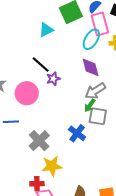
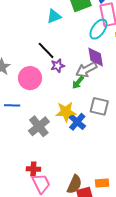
gray arrow: (95, 91) -> (86, 70), moved
green arrow: (90, 105) -> (78, 82), moved
yellow star: (52, 166) -> (66, 112), moved

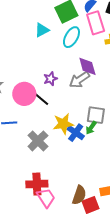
cyan ellipse: (98, 29) -> (71, 37), moved
black line: (46, 50) -> (40, 98), moved
green arrow: (78, 82) -> (91, 128), moved
red cross: (33, 169) -> (37, 184), size x1.5

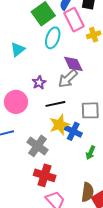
cyan triangle: (42, 30) -> (18, 49), moved
black line: (40, 98) -> (55, 104), moved, turned -42
green arrow: (91, 128) -> (90, 153), moved
red cross: (37, 184) -> (45, 175), moved, turned 30

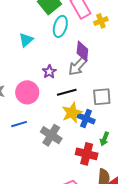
purple diamond: (73, 64) -> (82, 51), turned 35
red cross: (45, 175) -> (87, 154), moved

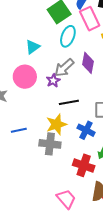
gray arrow: (78, 66) -> (64, 68), moved
pink circle: (27, 92) -> (25, 77), moved
yellow star: (72, 113) -> (56, 124), moved
gray cross: (51, 135) -> (50, 144), turned -30

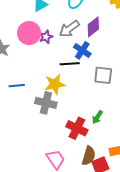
purple diamond: (88, 63) -> (93, 27), turned 35
purple star: (53, 81) -> (46, 37), moved
blue cross: (86, 130) -> (82, 50), moved

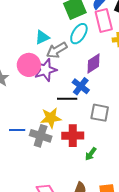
gray arrow: (69, 29) -> (57, 50), moved
purple star: (46, 37) -> (45, 70), size x1.6
blue line: (17, 86) -> (17, 130), moved
red cross: (77, 128) -> (73, 136), moved, turned -30

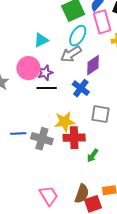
gray arrow: (57, 50) -> (71, 54), moved
purple star: (45, 70) -> (45, 73), size x0.7
black line: (67, 99) -> (47, 88), moved
yellow star: (51, 118) -> (65, 122), moved

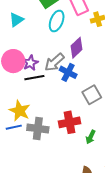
cyan triangle: (41, 40) -> (16, 20), moved
gray arrow: (71, 54) -> (54, 62), moved
gray square: (100, 114) -> (92, 95), turned -30
yellow star: (65, 122) -> (20, 111), moved, turned -30

